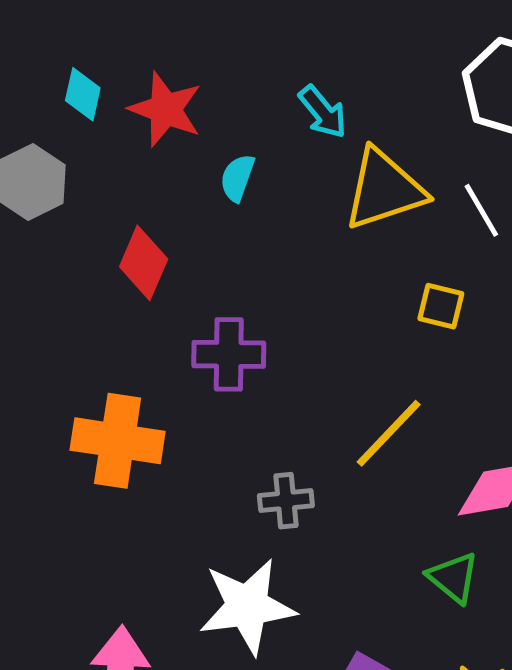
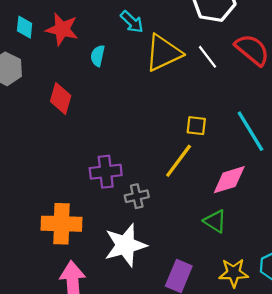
yellow square: (441, 306) -> (196, 126), moved
purple cross: (229, 354) -> (106, 172), moved
orange cross: (118, 441) -> (62, 224), moved

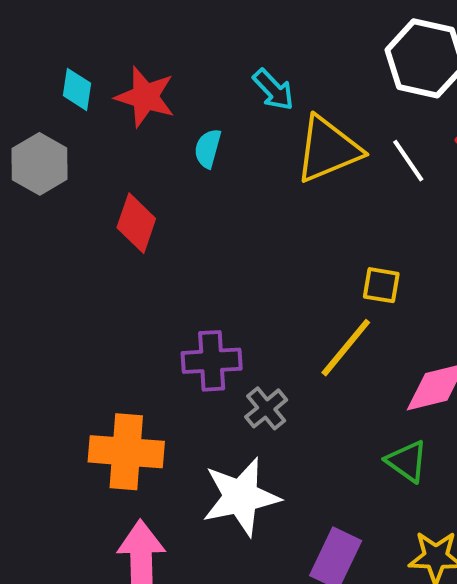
gray cross: (137, 196) -> (266, 408), turned -30

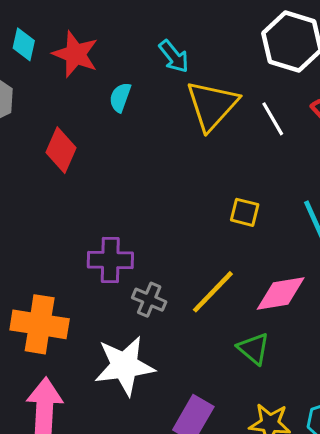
yellow triangle: (328, 149) -> (212, 105), turned -30
yellow line: (346, 348) -> (213, 292), moved
gray cross: (266, 408) -> (149, 300), turned -32

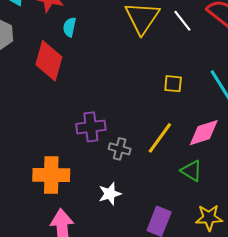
cyan semicircle: (120, 97) -> (69, 27), moved
red diamond: (61, 150) -> (49, 61), size x1.4
white star: (125, 366) -> (110, 194), size x0.6

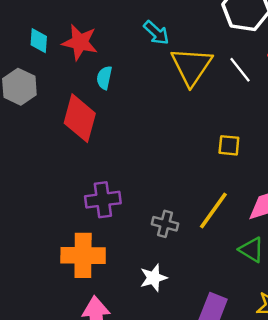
purple cross: (91, 127) -> (103, 200), moved

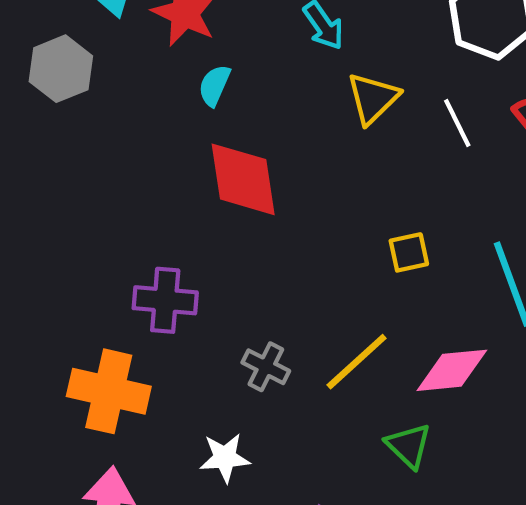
yellow triangle: (191, 66) -> (373, 98), size x0.7
red diamond: (80, 118) -> (243, 179), moved, turned -36
yellow square: (229, 145) -> (409, 252), turned -30

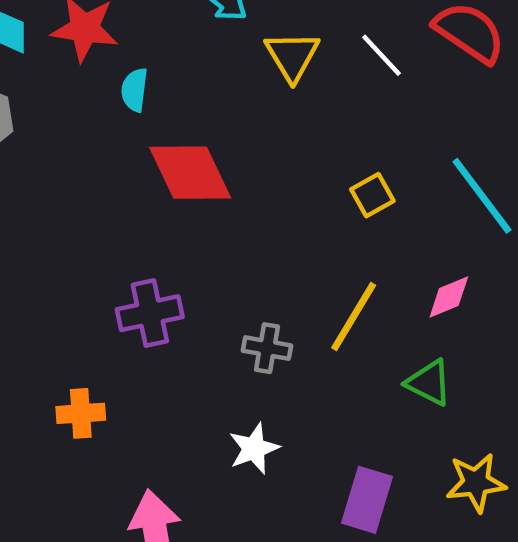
pink diamond: (452, 370) -> (449, 297), size x0.7
orange cross: (109, 391) -> (81, 413), moved, size x0.6

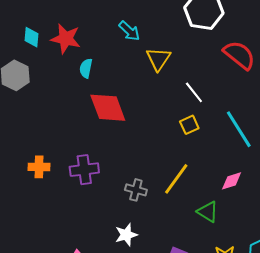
white line: (381, 55) -> (194, 92), moved
pink diamond: (449, 297) -> (232, 181), moved
orange cross: (81, 413) -> (39, 167), moved

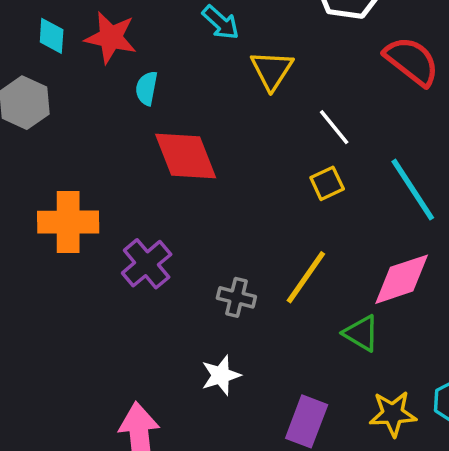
orange cross: (39, 167) -> (68, 222), moved, size x1.6
purple cross: (84, 170) -> (147, 264), turned -32
pink diamond: (232, 181) -> (402, 279), size x1.6

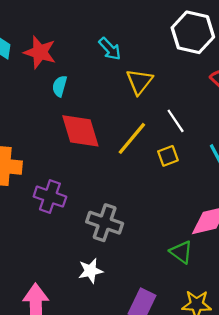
purple cross: (147, 264) -> (50, 197), turned -36
yellow line: (306, 277) -> (132, 138), moved
gray cross: (236, 297) -> (105, 223), size x1.5

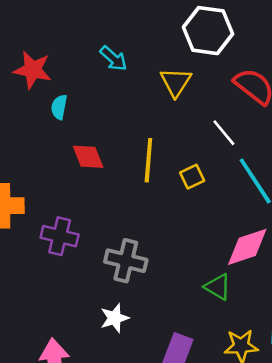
yellow triangle: (139, 82) -> (176, 82), moved
white line: (176, 121) -> (224, 133), moved
red diamond: (80, 131) -> (88, 157), size x0.7
yellow line: (132, 138) -> (148, 160), turned -30

